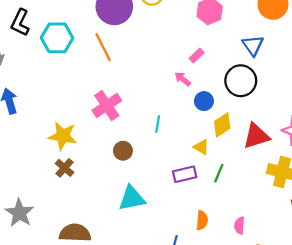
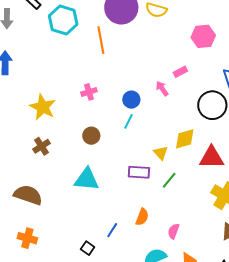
blue circle: (204, 101) -> (131, 100), moved
pink cross: (107, 106) -> (89, 92), size x0.6
brown cross: (65, 168) -> (42, 146), moved

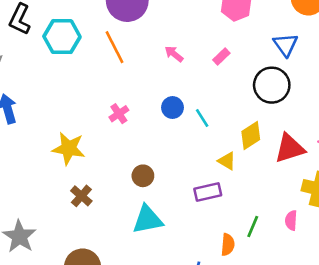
pink arrow: (162, 88) -> (174, 54), moved
cyan line: (128, 121) -> (202, 118), moved, turned -42
brown circle: (91, 136) -> (143, 176), moved
green line: (169, 180) -> (253, 227), moved
pink semicircle: (174, 231) -> (291, 220), moved

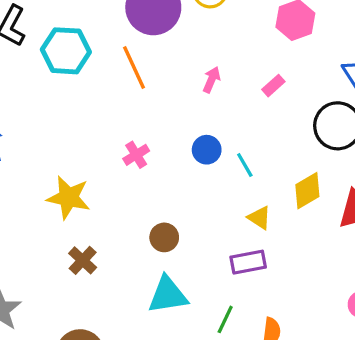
pink arrow: (174, 54) -> (212, 80), turned 72
yellow triangle: (227, 161) -> (259, 218), moved
green line: (253, 227) -> (225, 319), moved

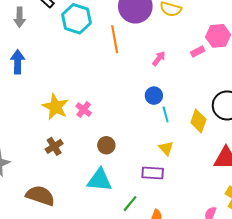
pink rectangle: (273, 86) -> (198, 51), moved
blue circle: (207, 150) -> (154, 96), moved
pink cross: (136, 155) -> (84, 110), moved, turned -35
yellow diamond: (307, 191) -> (198, 121), moved, turned -55

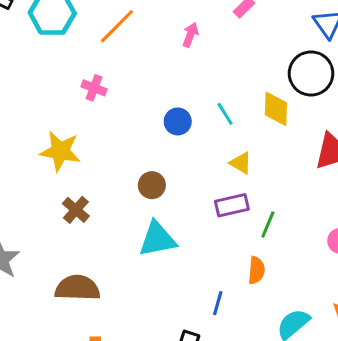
orange line: (115, 39) -> (117, 26), turned 72
blue circle: (154, 96) -> (178, 121), moved
pink cross: (84, 110) -> (94, 88), moved
green line: (130, 204) -> (268, 225), moved

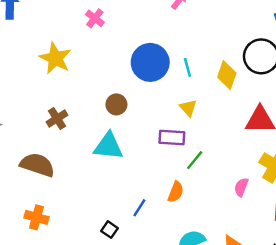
blue circle: (178, 121) -> (150, 62), size x1.8
brown cross: (76, 210) -> (57, 119), moved

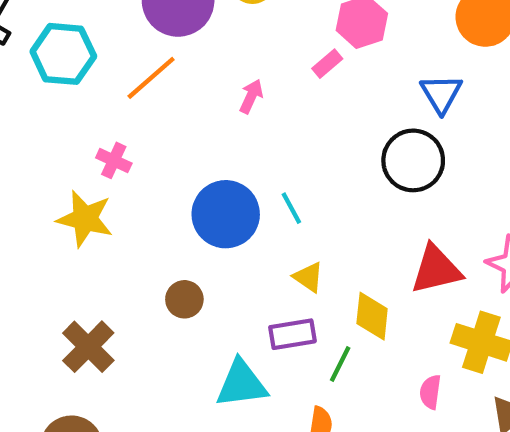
yellow star: (55, 58) -> (85, 219), moved
yellow diamond: (227, 75) -> (372, 316), moved
brown cross: (57, 119) -> (88, 347), size x1.4
cyan triangle: (108, 146) -> (241, 384), moved

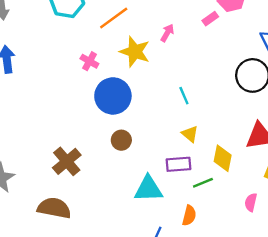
blue circle: (226, 214) -> (113, 96), moved
yellow star: (85, 219) -> (135, 52), moved
green line: (340, 364) -> (203, 183), turned 36

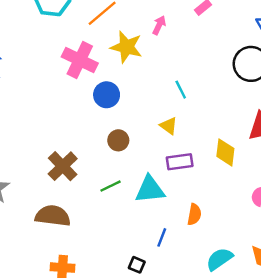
pink cross: (89, 61) -> (80, 60), size x1.8
blue circle: (113, 96) -> (107, 95), size x0.7
yellow triangle: (190, 134) -> (169, 126), moved
green line: (203, 183) -> (111, 186), moved

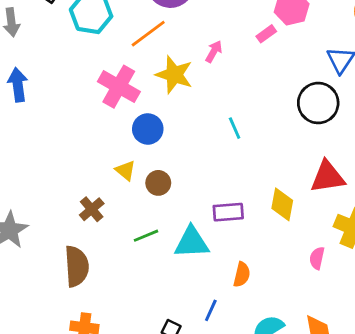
yellow triangle: (169, 126) -> (125, 170), moved
brown cross: (63, 166) -> (92, 209), size x0.7
brown semicircle: (53, 216) -> (77, 266), turned 76
blue line: (162, 237) -> (211, 310), moved

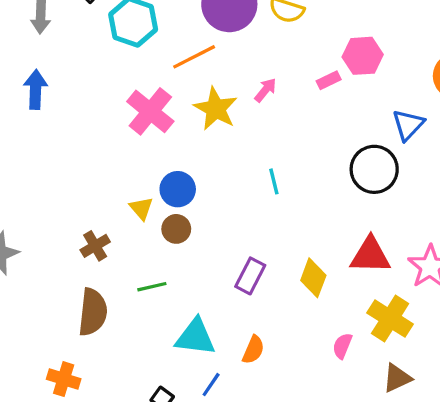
blue circle: (148, 129) -> (178, 189), moved
purple rectangle: (228, 212) -> (250, 276), turned -68
cyan triangle: (192, 242) -> (195, 337), moved
brown semicircle: (77, 266) -> (93, 312), moved

